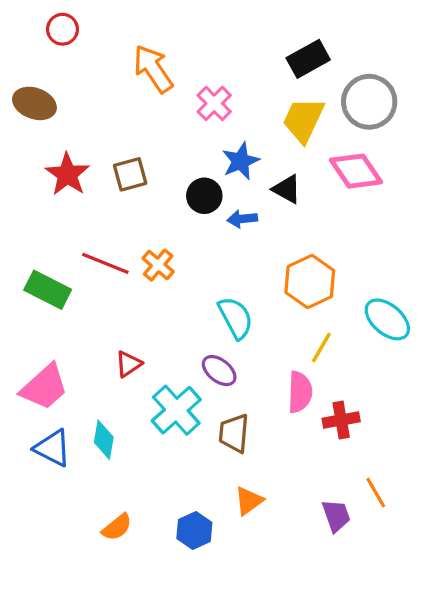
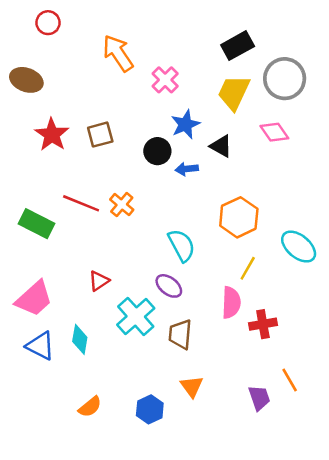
pink diamond: (356, 171) -> (274, 132), size x0.7
orange triangle: (249, 501) -> (192, 386), turned -30

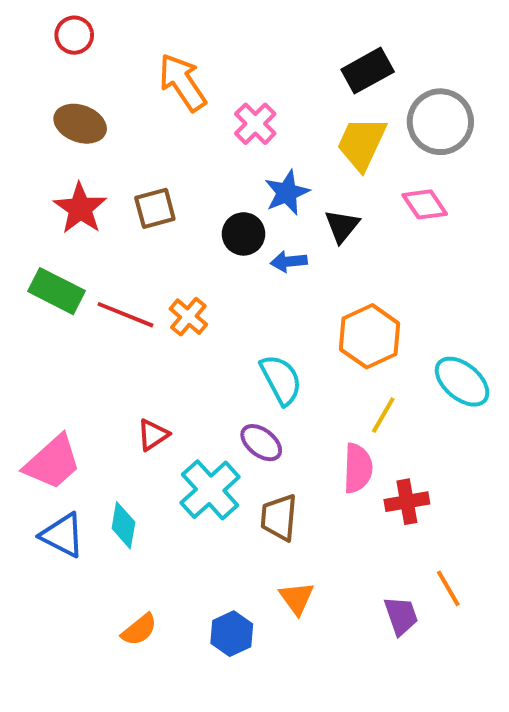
brown ellipse: (26, 80) -> (80, 124), moved
black triangle: (221, 146) -> (342, 226), turned 40
green rectangle: (37, 224) -> (56, 291), moved

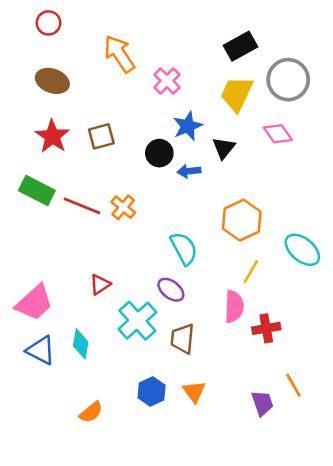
blue hexagon: (232, 634) -> (152, 392), moved

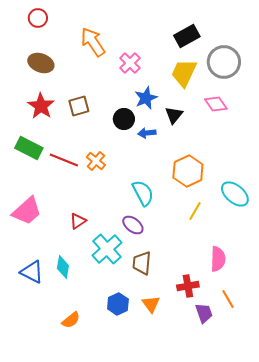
pink trapezoid: (34, 303) -> (27, 211), moved
pink semicircle: (234, 306) -> (218, 259), moved
red cross: (266, 328) -> (188, 286), moved

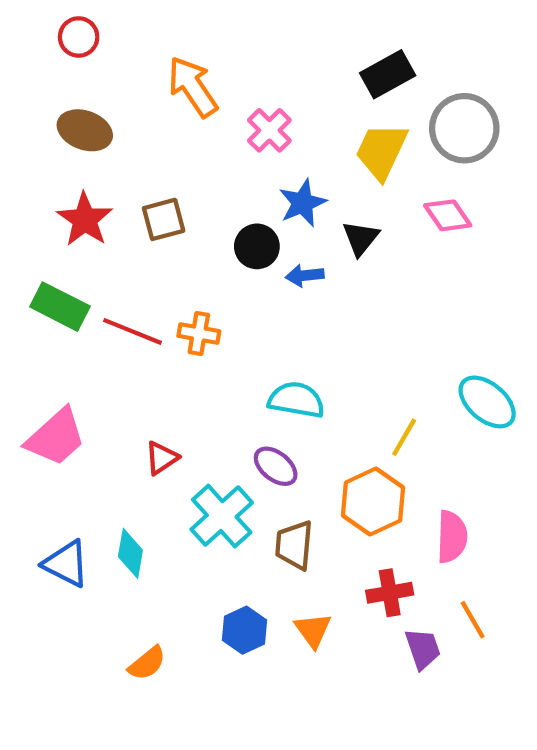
orange cross: (96, 161) -> (199, 334), turned -30
orange hexagon: (188, 171) -> (373, 501), moved
cyan semicircle: (143, 193) -> (296, 400), turned -52

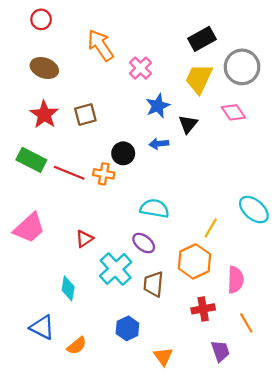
black circle: (257, 246) -> (123, 153), moved
blue triangle: (66, 564) -> (42, 327), moved
orange triangle: (313, 630) -> (163, 356), moved
purple trapezoid: (423, 649) -> (220, 351), moved

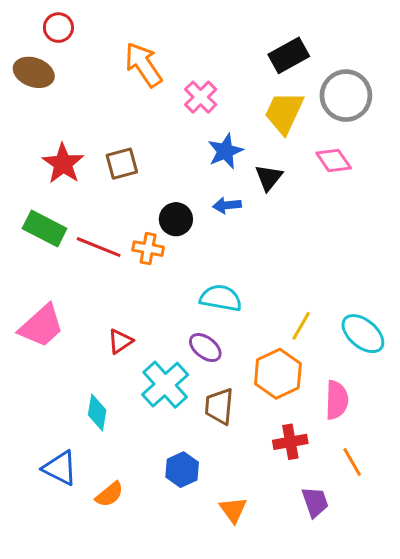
brown ellipse: (44, 68) -> (34, 72), moved
cyan ellipse: (254, 210) -> (363, 334), moved

